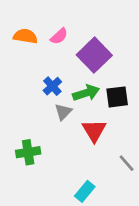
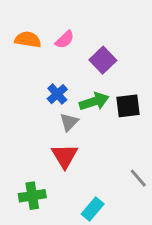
purple square: (94, 55) -> (103, 60), size x0.7
red triangle: (94, 131) -> (65, 156), moved
green cross: (28, 152) -> (32, 196), moved

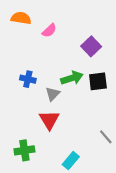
orange semicircle: (28, 40) -> (21, 18), moved
purple square: (103, 60) -> (91, 46), moved
blue cross: (57, 94) -> (28, 79), moved, turned -35

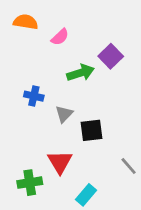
green arrow: (72, 78) -> (81, 73), moved
black square: (98, 81) -> (92, 130), moved
red triangle: (49, 120) -> (60, 162), moved

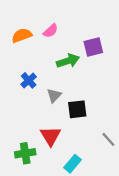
orange semicircle: (26, 22) -> (22, 35), moved, turned -30
purple square: (111, 56) -> (93, 47), turned 30
blue cross: (34, 96) -> (29, 80), turned 35

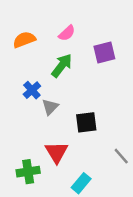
pink semicircle: (51, 31) -> (67, 33), moved
green arrow: (68, 61) -> (62, 66), moved, turned -35
gray triangle: (54, 95) -> (50, 107), moved

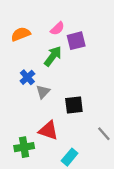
purple square: (104, 53) -> (76, 41), moved
red triangle: (57, 152) -> (48, 130), turned -40

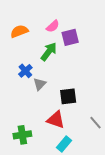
red triangle: (48, 130) -> (56, 120), moved

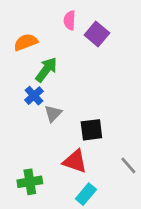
pink semicircle: (53, 26) -> (70, 20), moved, turned 136
purple square: (70, 37) -> (97, 34), moved, turned -36
green arrow: (49, 52) -> (46, 70), moved

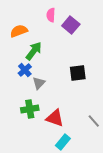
black square: (91, 130) -> (78, 73), moved
green cross: (30, 182) -> (30, 109), moved

